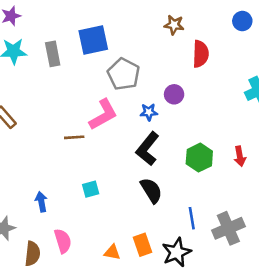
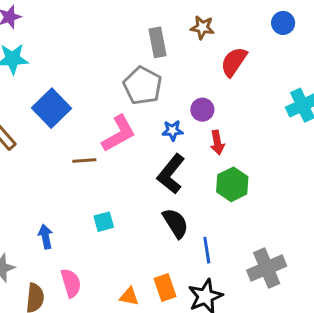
blue square: (93, 40) -> (51, 108), moved, turned -32
gray rectangle: (53, 54) -> (158, 42), moved
red semicircle: (201, 54) -> (234, 62), turned -148
red arrow: (240, 156) -> (217, 143), moved
blue line: (192, 218) -> (207, 250), moved

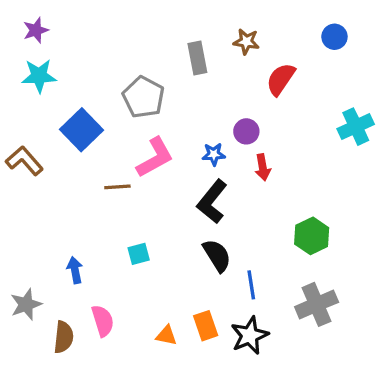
gray pentagon: (143, 86) -> (144, 97), moved
green hexagon: (232, 184) -> (312, 236), moved

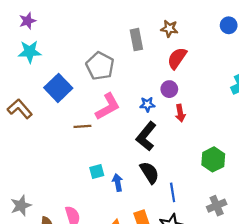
red semicircle: (281, 79) -> (177, 58), moved
blue arrow: (75, 270) -> (118, 182), moved
gray cross: (317, 304) -> (217, 206), size x0.7

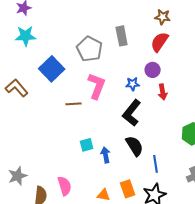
brown star: (169, 29) -> (163, 17), moved
gray rectangle: (136, 40) -> (122, 36), moved
pink L-shape: (108, 107) -> (97, 86), turned -40

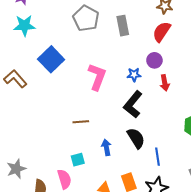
gray pentagon: (90, 49) -> (86, 18), moved
brown line: (74, 104) -> (81, 122), moved
cyan square: (87, 145) -> (78, 160), moved

